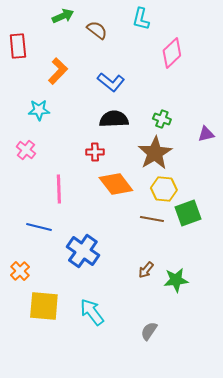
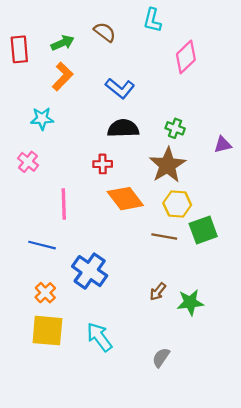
green arrow: (63, 16) -> (63, 43), moved
orange cross: (20, 271) -> (45, 293), moved

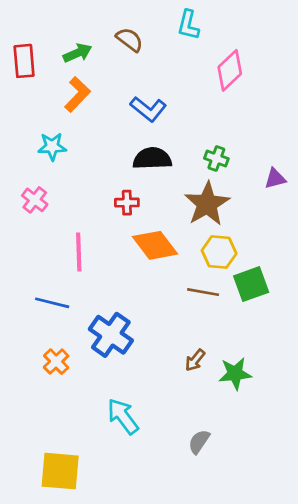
yellow square: (47, 331) -> (60, 471), moved

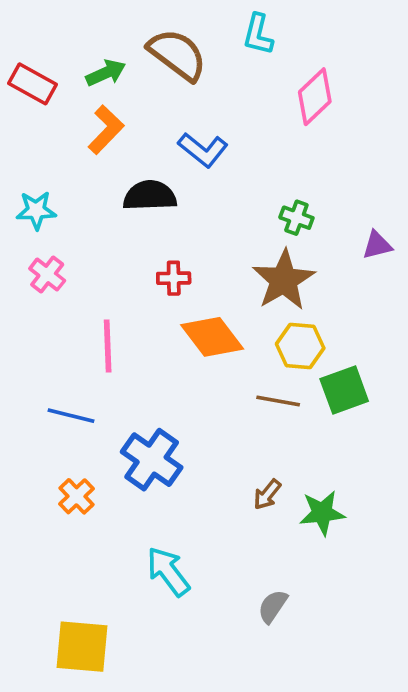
brown semicircle: (130, 40) -> (177, 55), size x1.6
red rectangle: (24, 61) -> (33, 84), turned -56
cyan star: (52, 146) -> (36, 210), moved
black semicircle: (152, 159) -> (150, 196), moved

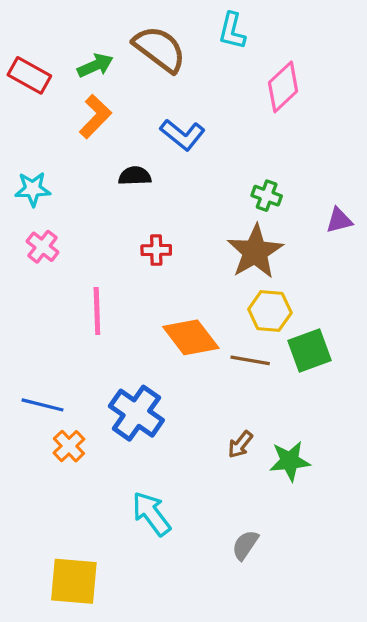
black semicircle: (150, 196) -> (135, 176), size x0.7
orange diamond: (212, 337) -> (191, 337), moved
blue line: (71, 416) -> (43, 405), moved

